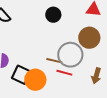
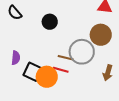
black circle: (53, 15) -> (50, 22), moved
red line: (64, 73) -> (61, 70), moved

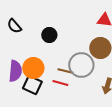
purple semicircle: (16, 58) -> (15, 71), size x1.5
orange circle: (47, 77) -> (33, 68), moved

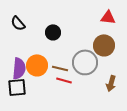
brown line: (65, 71) -> (60, 68), moved
black square: (32, 85) -> (17, 87), moved, turned -30

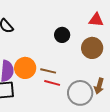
black circle: (53, 32) -> (62, 35), moved
gray circle: (85, 62) -> (80, 93), moved

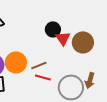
red triangle: (96, 20) -> (63, 38), moved, turned 49
brown line: (48, 71) -> (39, 65), turned -35

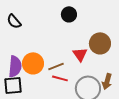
black circle: (53, 29) -> (69, 14), moved
red triangle: (63, 38) -> (80, 54), moved

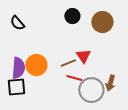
brown circle: (100, 43) -> (102, 22), moved
brown line: (56, 66) -> (68, 63), moved
red line: (60, 78) -> (74, 78), moved

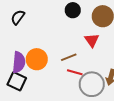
black semicircle: (17, 23) -> (18, 17), turned 77
red triangle: (83, 56) -> (92, 40), moved
black square: (16, 87) -> (17, 81), turned 30

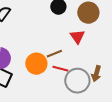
orange circle: (37, 59) -> (36, 64), moved

